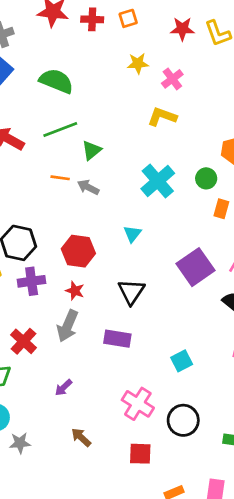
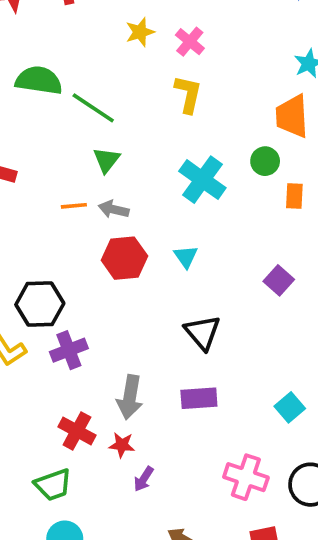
yellow L-shape: (162, 117) -> (188, 94), turned 96
green line: (60, 130) -> (93, 108), moved, turned 68
red hexagon: (78, 251) -> (124, 258), moved
purple square: (196, 267) -> (279, 280), size x0.6
red star: (75, 291) -> (122, 445), moved

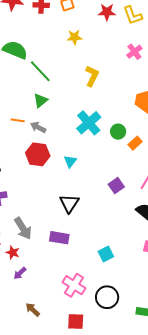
pink cross: (190, 42) -> (134, 52), moved
green circle: (265, 161) -> (118, 132), moved
orange rectangle: (294, 196) -> (135, 143), turned 32
gray arrow: (130, 397) -> (23, 228), turned -55

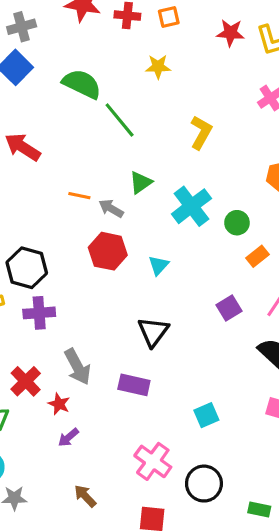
yellow star: (74, 37) -> (158, 67), moved
green triangle: (41, 100) -> (141, 182), moved
orange rectangle: (135, 143) -> (258, 256), moved

